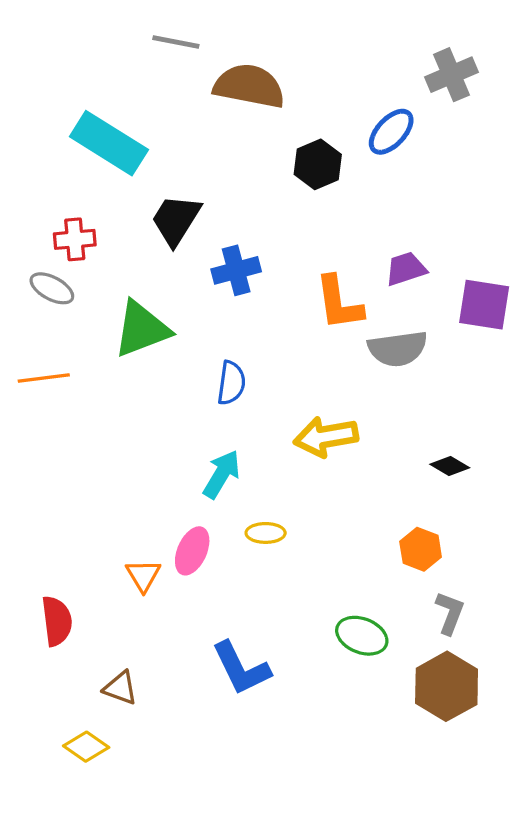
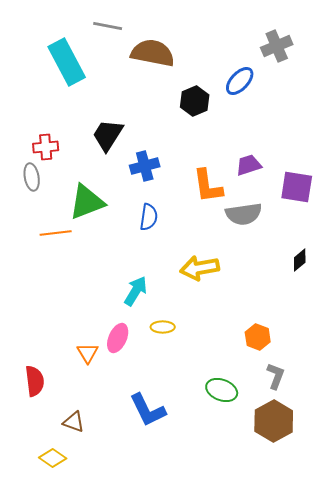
cyan rectangle: (109, 143) -> (67, 62), moved, turned 30
gray ellipse: (52, 288) -> (32, 177), turned 52
orange line: (44, 378) -> (56, 233), moved
blue semicircle: (231, 383) -> (149, 217), moved
black diamond: (450, 466) -> (300, 260), moved, turned -70

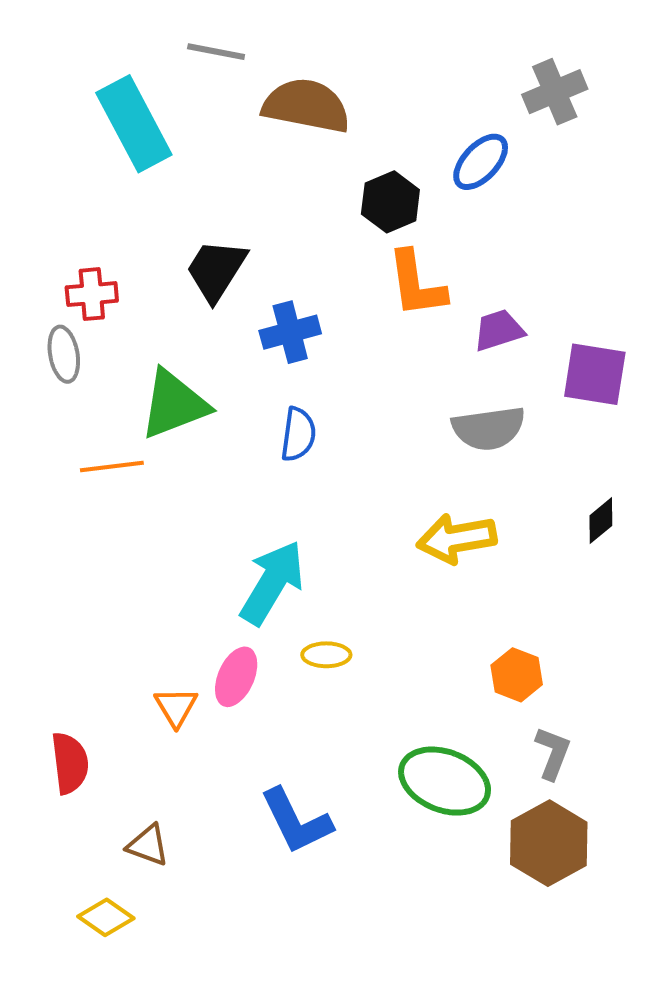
orange L-shape: (208, 186) -> (416, 284), moved
yellow arrow: (200, 268) -> (457, 539), moved
cyan arrow: (136, 291) -> (272, 583), size x1.4
green ellipse: (222, 390) -> (445, 781), size x1.4

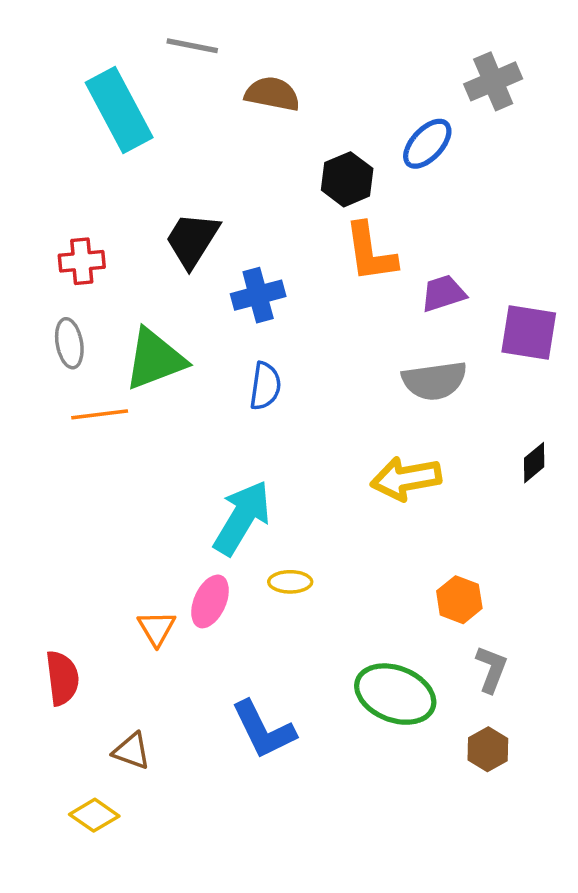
brown semicircle: (306, 106) -> (272, 94), size x0.7
gray ellipse: (64, 354) -> (69, 343), moved
brown hexagon: (549, 843) -> (488, 749), size x0.6

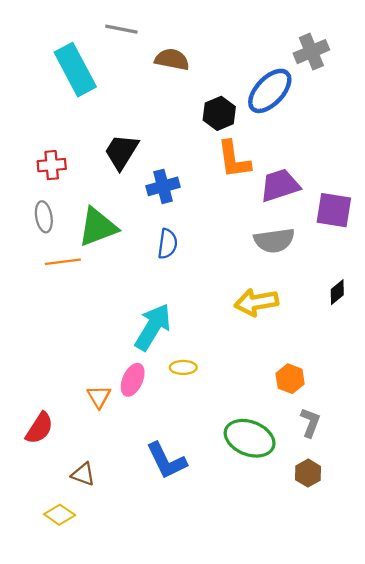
blue ellipse: (427, 144) -> (270, 91), size x1.4
purple trapezoid: (443, 293) -> (280, 185), size x1.4
red semicircle: (62, 678) -> (39, 428), turned 40

